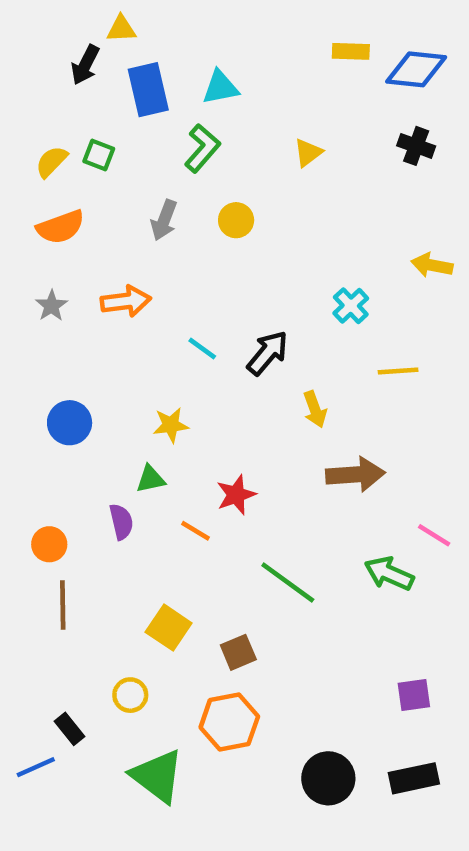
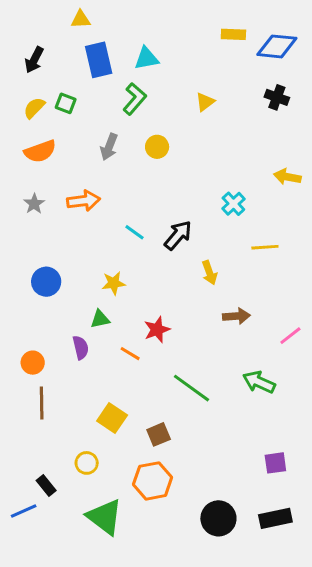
black arrow: (85, 65) -> (34, 60), moved
brown arrow: (355, 474) -> (236, 316), size x0.7
pink line: (434, 535) -> (290, 336), moved, turned -70

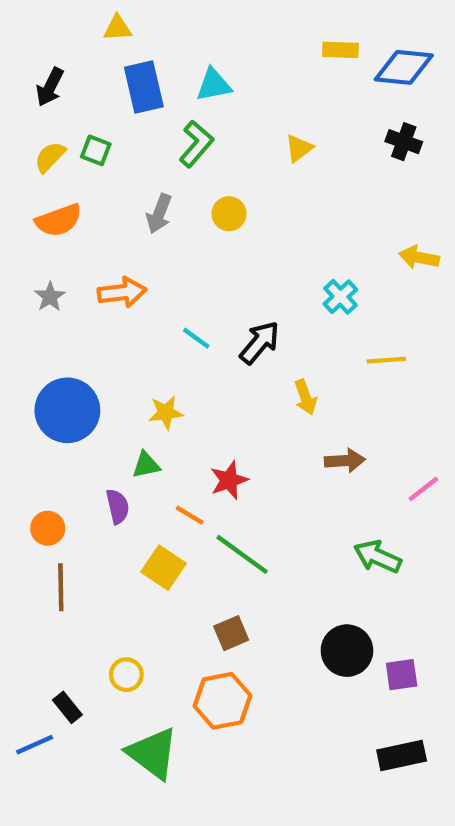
blue circle: (46, 282) -> (67, 410), size x1.5
green line: (191, 388) -> (242, 554), moved
yellow square: (112, 418) -> (163, 568), moved
black circle: (218, 518) -> (347, 651), moved

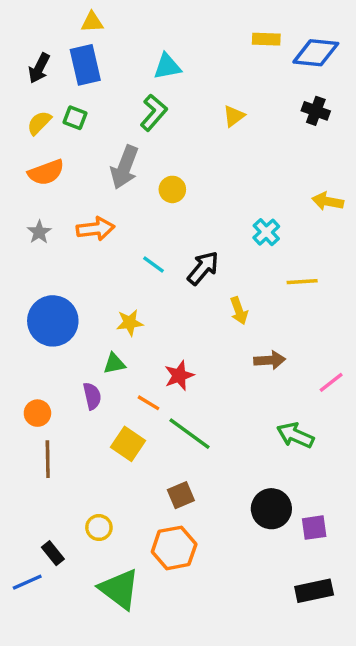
blue rectangle: (144, 87) -> (85, 65), moved
gray arrow: (159, 214) -> (125, 167), size x1.4
yellow circle: (229, 214) -> (172, 189), moved

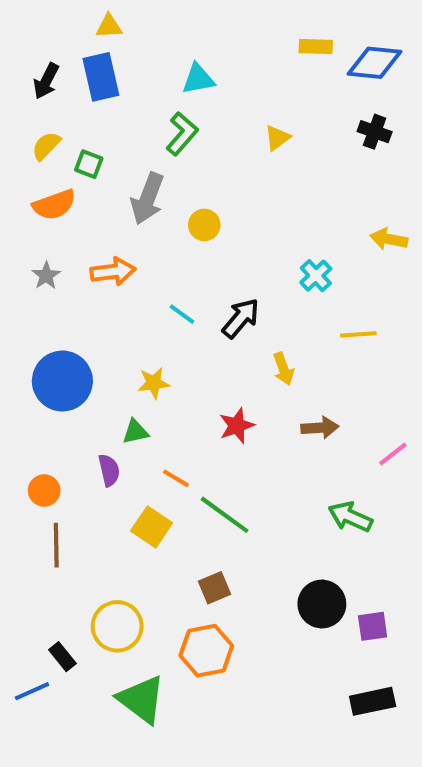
green square: (75, 118) -> (89, 164), moved
red star: (179, 376) -> (237, 426), moved
yellow circle: (99, 528) -> (117, 626), size x1.6

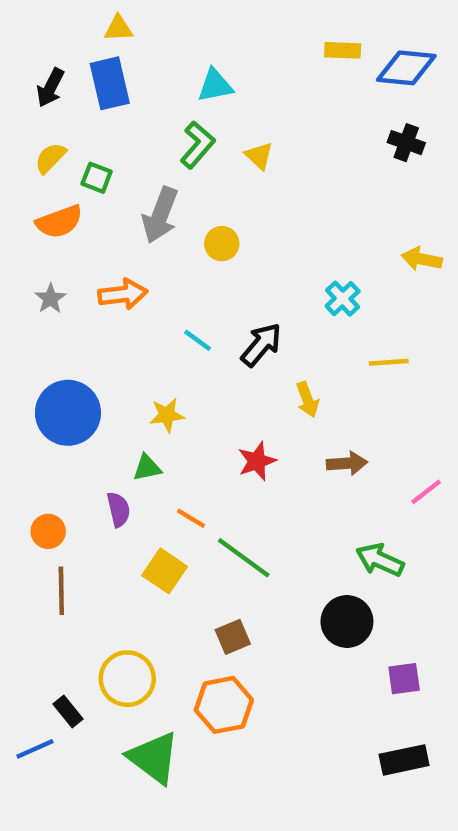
yellow triangle: (277, 138) -> (259, 156), moved, turned -40
black circle: (322, 604) -> (347, 621), moved

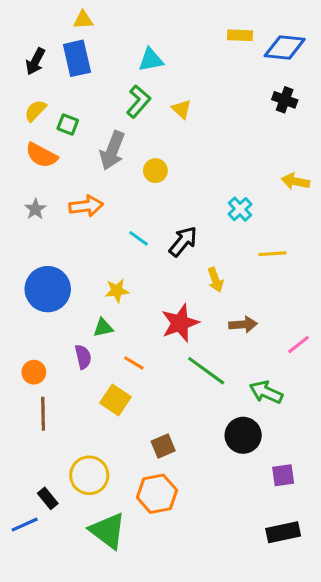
orange semicircle: (59, 222) -> (42, 155), turned 48
red star: (257, 461) -> (180, 323), size x1.4
green line: (244, 558) -> (206, 371), moved

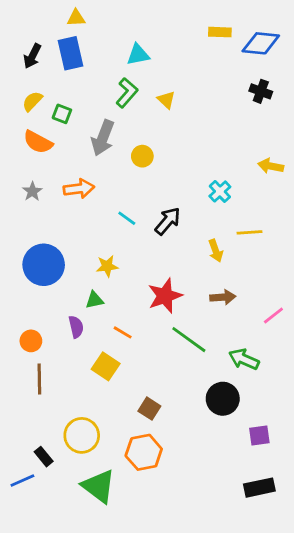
yellow arrow: (215, 280) -> (216, 251), moved
brown square: (163, 446) -> (149, 409), turned -35

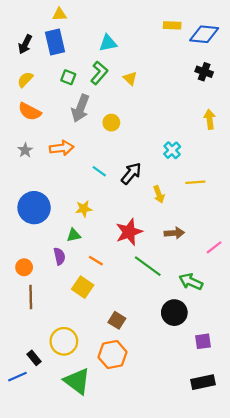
green square: (62, 114) -> (68, 77), moved
yellow arrow: (271, 166) -> (210, 119), moved, turned 72
yellow arrow: (216, 251) -> (159, 194), moved

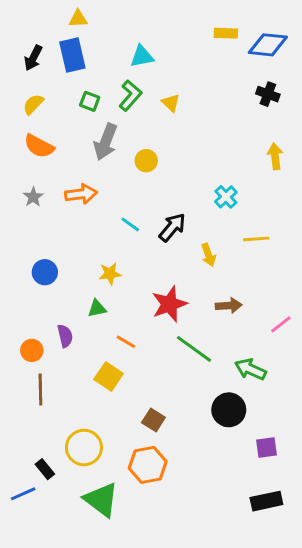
blue circle: (34, 208) -> (45, 272), size x0.6
purple semicircle: (59, 256) -> (65, 336), moved

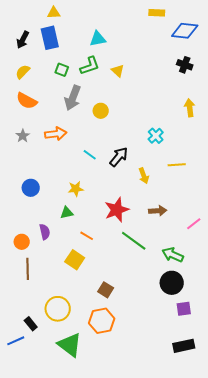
yellow rectangle: (226, 33) -> (157, 13), moved
green L-shape: (130, 96) -> (90, 66), turned 30
black circle: (229, 410) -> (172, 283), moved

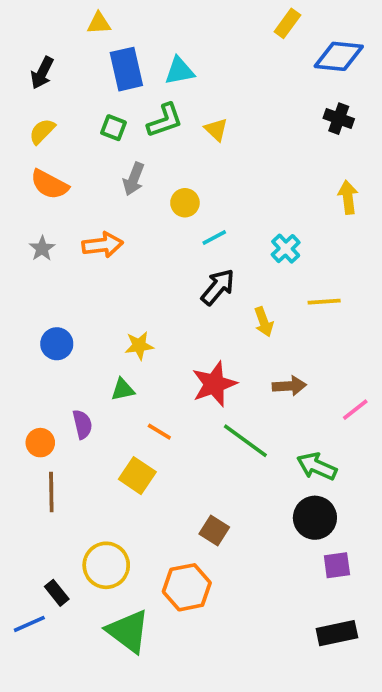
yellow rectangle: (157, 13) -> (287, 23), turned -56
blue rectangle: (50, 38) -> (126, 69), moved
gray arrow: (73, 98) -> (134, 179), size x0.7
cyan line: (90, 155) -> (214, 238), moved, turned -64
brown square: (106, 290) -> (214, 531), moved

